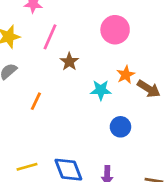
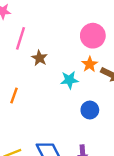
pink circle: (115, 30) -> (93, 36), moved

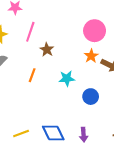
cyan star: (69, 80) -> (67, 78), moved
orange line: (14, 95) -> (32, 75), moved

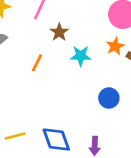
cyan star: (67, 78) -> (81, 56), moved

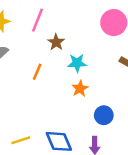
orange star: (115, 46) -> (80, 89), moved
blue circle: (109, 98) -> (104, 115), moved

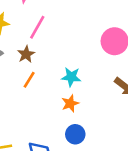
brown star: (56, 42) -> (26, 54), moved
blue circle: (104, 115) -> (75, 134), moved

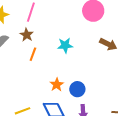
orange star: (70, 103) -> (57, 85), moved

